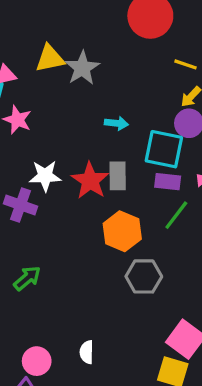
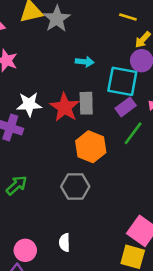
yellow line: (185, 64) -> (128, 17), moved
purple rectangle: (168, 182) -> (126, 107), turned -42
gray hexagon: (144, 276) -> (75, 186), moved

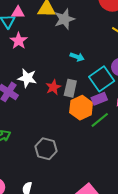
cyan square: (122, 81) -> (102, 79), turned 30
red star: (65, 107) -> (53, 87), size x0.7
orange hexagon: (91, 147) -> (81, 108), moved

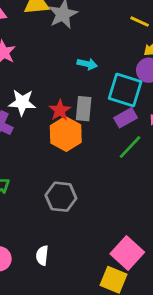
cyan square: (102, 79) -> (125, 90), turned -30
orange hexagon: (81, 108) -> (66, 134), moved

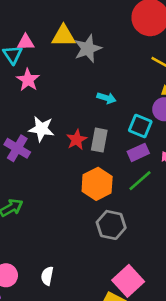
cyan square: (125, 90) -> (140, 126), size x0.7
orange hexagon: (66, 134) -> (97, 184), moved
gray hexagon: (61, 197) -> (111, 225), moved

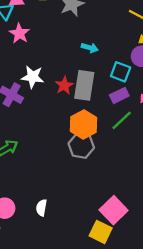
gray rectangle: (99, 140) -> (84, 85), size x1.4
gray hexagon: (111, 225) -> (81, 146), moved

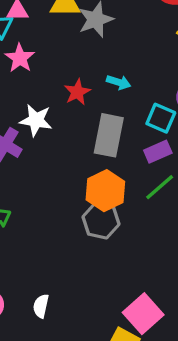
red star: (64, 86) -> (77, 92), moved

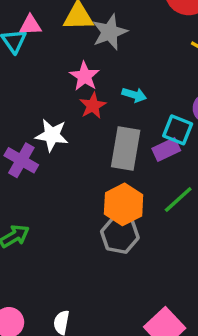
pink star: (20, 58) -> (85, 76), moved
purple rectangle: (158, 152) -> (166, 150), moved

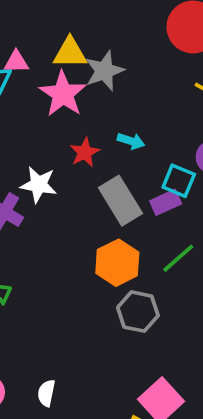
pink star: (85, 76) -> (63, 94), moved, size x1.4
gray rectangle: (126, 149) -> (120, 201), turned -42
gray hexagon: (120, 235) -> (138, 312), moved

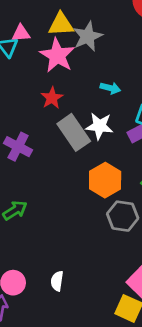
red star: (85, 152) -> (52, 98), moved
white star: (39, 185) -> (99, 126), moved
gray rectangle: (120, 201) -> (74, 132), moved

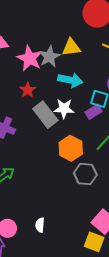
yellow triangle: (61, 24) -> (71, 47), moved
gray star: (88, 36) -> (49, 57), moved
cyan arrow: (110, 88) -> (70, 80), size x1.6

